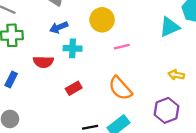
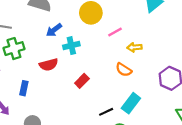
yellow arrow: (176, 75) -> (135, 47), moved
orange semicircle: (120, 88) -> (124, 70), size x0.7

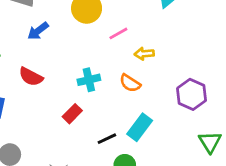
cyan cross: (71, 46) -> (89, 80), moved
red semicircle: (49, 65) -> (31, 77), turned 42
red rectangle: (82, 81) -> (72, 114), moved

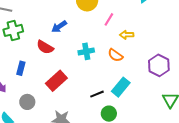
blue arrow: (38, 31) -> (59, 27), moved
pink line: (118, 33) -> (109, 19), turned -32
red rectangle: (72, 114) -> (56, 81), moved, size x1.5

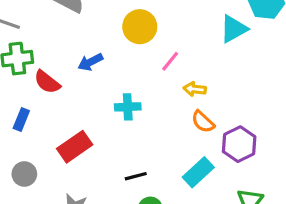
red semicircle: (45, 47) -> (47, 82), moved
orange semicircle: (115, 55) -> (203, 122), moved
cyan rectangle: (121, 87) -> (198, 172), moved

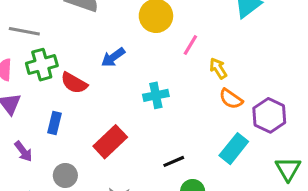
yellow arrow: (195, 89) -> (218, 68), turned 60

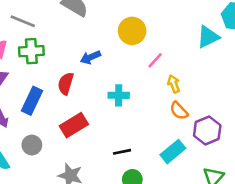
red semicircle: (74, 83) -> (66, 84), moved, turned 65
blue rectangle: (55, 123) -> (32, 101), size x1.5

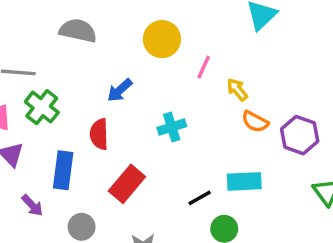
green cross: (31, 51) -> (42, 107), turned -30
cyan rectangle: (173, 152) -> (244, 181), moved, turned 55

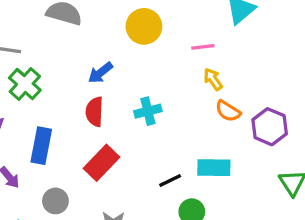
pink line: (204, 67) -> (203, 47), moved, turned 55
red semicircle: (99, 134) -> (94, 112), moved

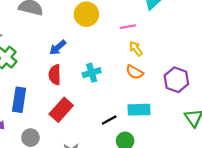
orange semicircle: (228, 111) -> (135, 72), moved

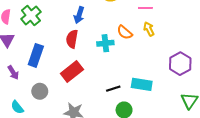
blue arrow: (58, 48) -> (79, 15), turned -42
orange semicircle: (135, 72) -> (125, 32), moved

